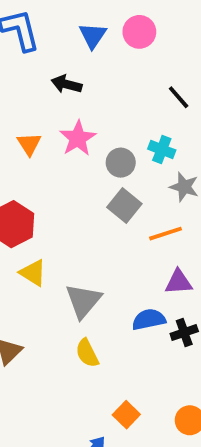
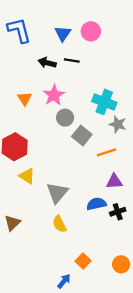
black line: (179, 97) -> (72, 60), moved, turned -40
cyan cross: (162, 150) -> (104, 102), size x1.5
gray circle: (121, 163) -> (65, 118), moved

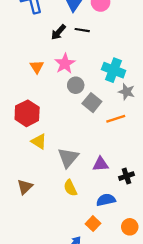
black arrow: (47, 63) -> (58, 32), turned -63
purple triangle: (114, 181) -> (101, 164), moved
blue semicircle: (96, 204) -> (106, 200), moved

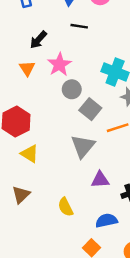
black arrow: (58, 32) -> (38, 40), moved
gray triangle: (68, 158) -> (83, 146), moved
brown triangle: (25, 187) -> (21, 195), moved

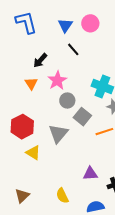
black line: (79, 26) -> (73, 49), turned 40
gray triangle: (83, 146) -> (58, 134), moved
brown triangle: (21, 195) -> (22, 196), moved

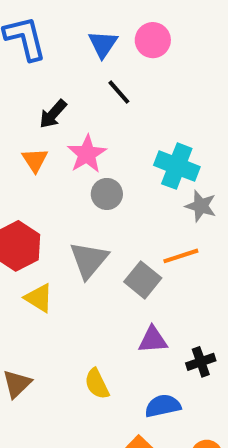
gray square: (82, 117) -> (143, 280), moved

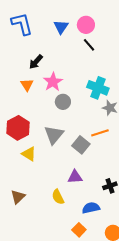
black line: (119, 92) -> (89, 45), moved
purple triangle: (153, 340) -> (75, 177), moved

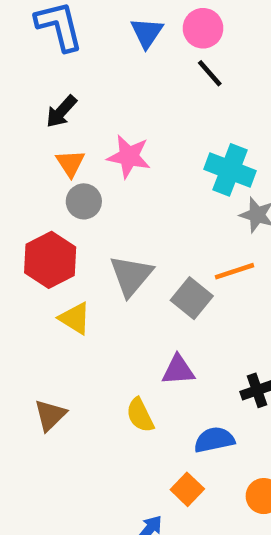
black arrow: (36, 62) -> (61, 111), moved
pink star: (53, 82) -> (129, 156), turned -30
gray circle: (63, 102) -> (84, 201), moved

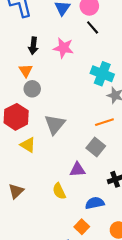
black arrow: (61, 111) -> (33, 46), moved, turned -35
pink star: (129, 156) -> (63, 48), moved
gray square: (192, 298) -> (96, 147), moved

